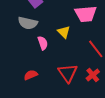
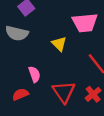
pink semicircle: (43, 43) -> (34, 74), moved

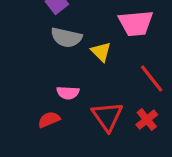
gray semicircle: (17, 33) -> (66, 37), moved
pink semicircle: (34, 74) -> (68, 93), turned 112

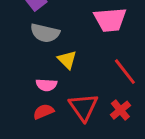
yellow triangle: (101, 52) -> (67, 60), moved
red semicircle: (49, 120) -> (43, 112), moved

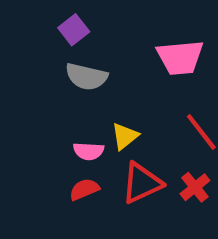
yellow triangle: (67, 60) -> (125, 136), moved, turned 36
red triangle: (83, 107) -> (142, 183), turned 40

